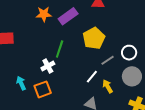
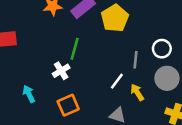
yellow pentagon: (94, 38) -> (115, 18), moved
gray line: (108, 60) -> (135, 60), turned -48
orange square: (43, 89) -> (68, 105), moved

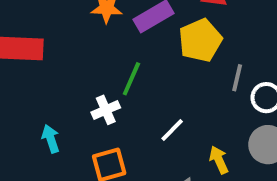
gray line: (135, 60) -> (237, 78), moved
white line: (117, 81) -> (172, 130), moved

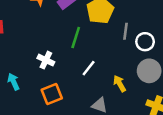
green line: (131, 79) -> (76, 37), moved
white cross: (106, 110) -> (46, 60), turned -35

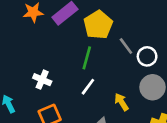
gray line: (126, 31) -> (126, 46), turned -42
green line: (76, 37) -> (87, 58), moved

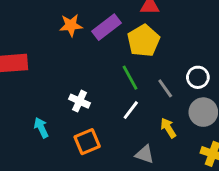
gray line: (126, 46) -> (165, 88), moved
green line: (87, 58) -> (130, 78), turned -45

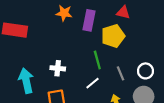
purple rectangle: (107, 27) -> (89, 20), turned -54
white cross: (80, 101) -> (58, 68), turned -32
cyan arrow: (41, 128) -> (26, 81), size x1.6

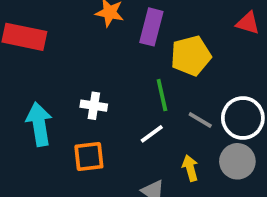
red triangle: (123, 12) -> (248, 23), moved
white circle: (145, 71) -> (243, 118), size x1.5
gray line: (120, 73) -> (200, 120), turned -40

